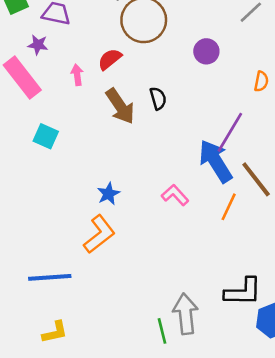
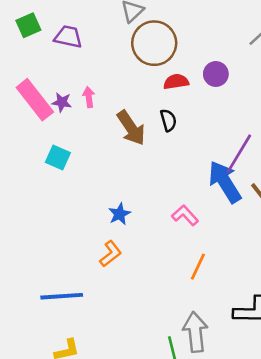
purple star: (38, 45) -> (62, 102), moved
red semicircle: (110, 59) -> (176, 82), moved, turned 30
orange line: (229, 207) -> (198, 267), moved
orange L-shape: (99, 234) -> (111, 254), size x0.7

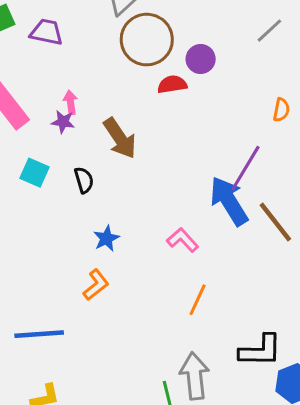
purple circle: (216, 74) -> (201, 59), moved
purple star: (62, 102) -> (63, 122), moved
black semicircle: (168, 120) -> (84, 180), moved

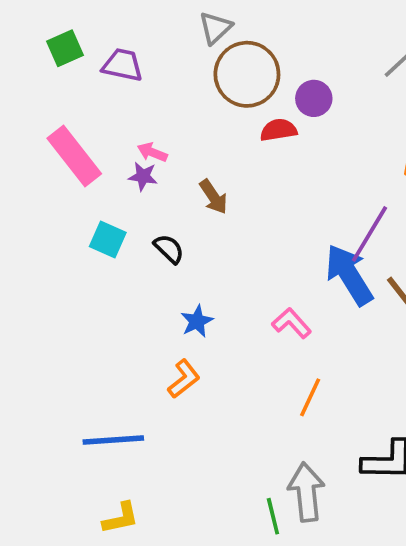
pink arrow: (70, 102) -> (152, 152), turned -60
brown arrow: (120, 138) -> (214, 197), size x0.7
black semicircle: (84, 180) -> (169, 249), turned -30

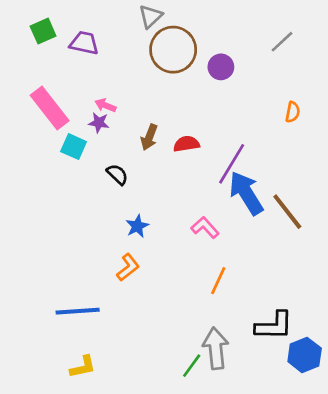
red semicircle: (279, 130) -> (186, 144), moved
brown arrow: (214, 197) -> (149, 137), turned 55
purple line: (369, 234) -> (232, 164), moved
cyan square: (108, 240) -> (74, 147), moved
green line: (273, 516) -> (192, 366), turned 50

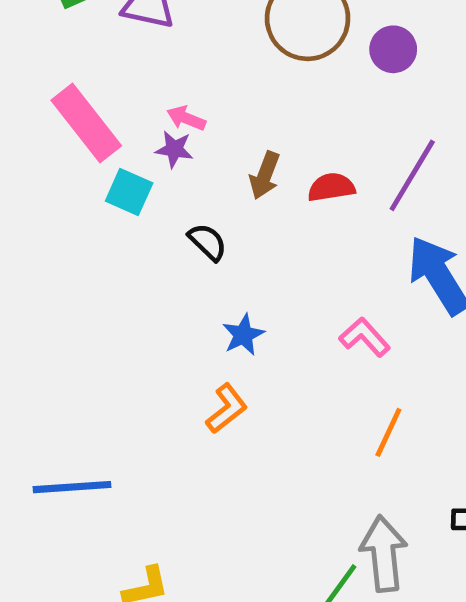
purple line: (232, 164) -> (412, 175), moved
blue line: (78, 311) -> (72, 487), moved

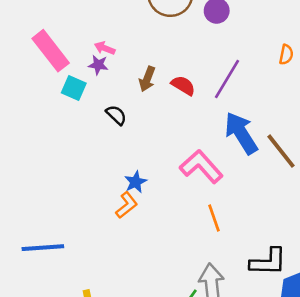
red semicircle: (331, 187) -> (183, 85), turned 40
blue star: (243, 335) -> (136, 182), moved
pink L-shape: (365, 337) -> (201, 167), size x1.6
orange line: (388, 432) -> (214, 218), turned -44

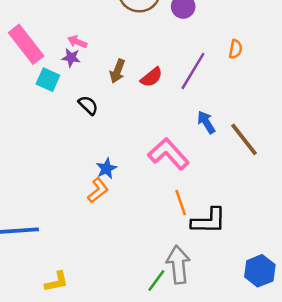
orange semicircle: (286, 55) -> (236, 49), moved
red semicircle: (183, 85) -> (151, 77), turned 110
blue arrow: (241, 133) -> (206, 122), size x0.6
black L-shape: (268, 262) -> (209, 221), moved

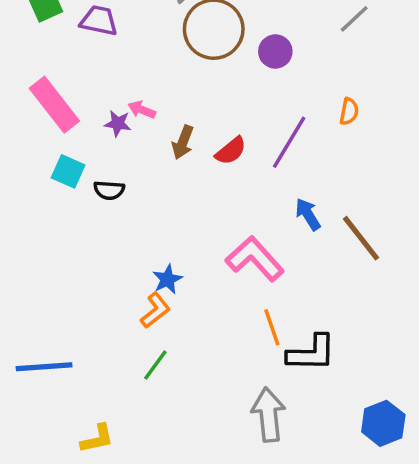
pink arrow: (77, 42) -> (142, 110), moved
cyan square: (48, 80) -> (68, 171), moved
black semicircle: (88, 105) -> (109, 190), moved, turned 140
green line: (156, 281) -> (155, 365), moved

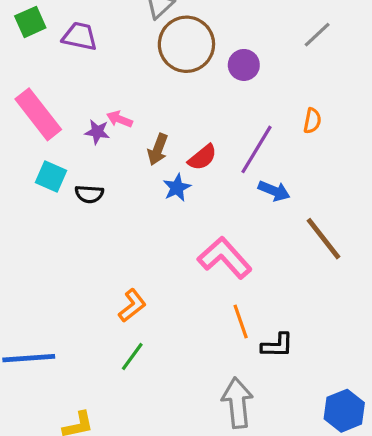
blue arrow: (308, 214) -> (274, 191), moved, turned 144
blue star: (167, 279) -> (177, 188), moved
black L-shape: (311, 353) -> (277, 345), size x0.7

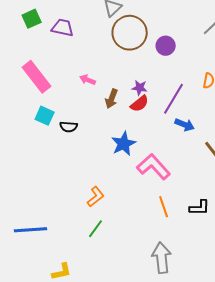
purple star: (97, 132) -> (140, 88), moved
blue star: (177, 188) -> (124, 144), moved, size x1.4
black L-shape: (277, 345) -> (200, 208), moved

